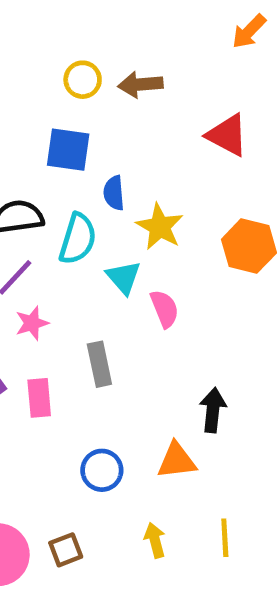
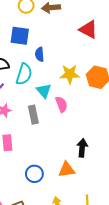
yellow star: (160, 227) -> (70, 74), moved, turned -30
gray rectangle: (99, 364) -> (33, 115), moved

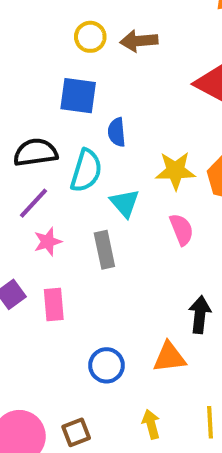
pink semicircle: (61, 104) -> (182, 229), moved

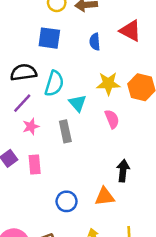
blue semicircle: (117, 132) -> (95, 42), moved

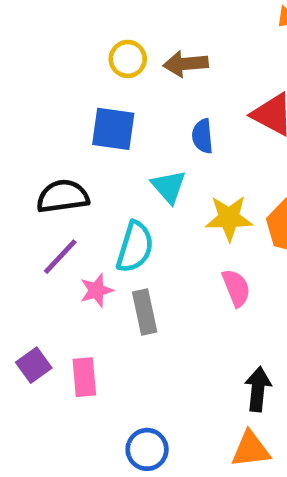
cyan semicircle: (54, 84) -> (135, 247), moved
cyan triangle: (78, 103) -> (169, 187), moved
pink star: (31, 126) -> (96, 290), moved
orange triangle: (105, 196) -> (251, 449), moved

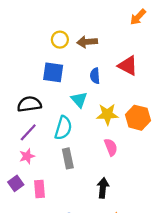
pink star: (96, 290) -> (27, 156), moved
black arrow: (258, 389) -> (103, 188), moved

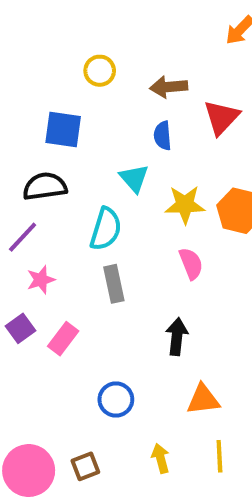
brown arrow: (87, 42) -> (169, 87), moved
red triangle: (128, 66) -> (221, 117), turned 45
blue square: (53, 72) -> (63, 130), moved
purple line: (28, 132) -> (23, 237), moved
pink rectangle: (40, 189) -> (63, 339), turned 42

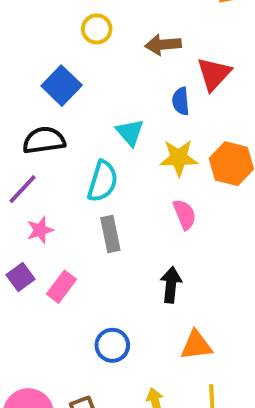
blue square: (63, 130) -> (62, 86), turned 36
blue semicircle: (163, 136) -> (181, 101), moved

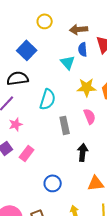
blue semicircle: (181, 101) -> (83, 49), moved
cyan triangle: (130, 132) -> (68, 62), moved
gray rectangle: (110, 234) -> (65, 125), moved

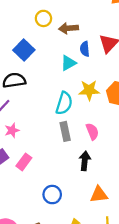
brown arrow: (79, 29) -> (68, 28), moved
cyan triangle: (68, 62) -> (68, 63), turned 42
cyan semicircle: (48, 99) -> (64, 103), moved
pink semicircle: (90, 116) -> (92, 131), moved

